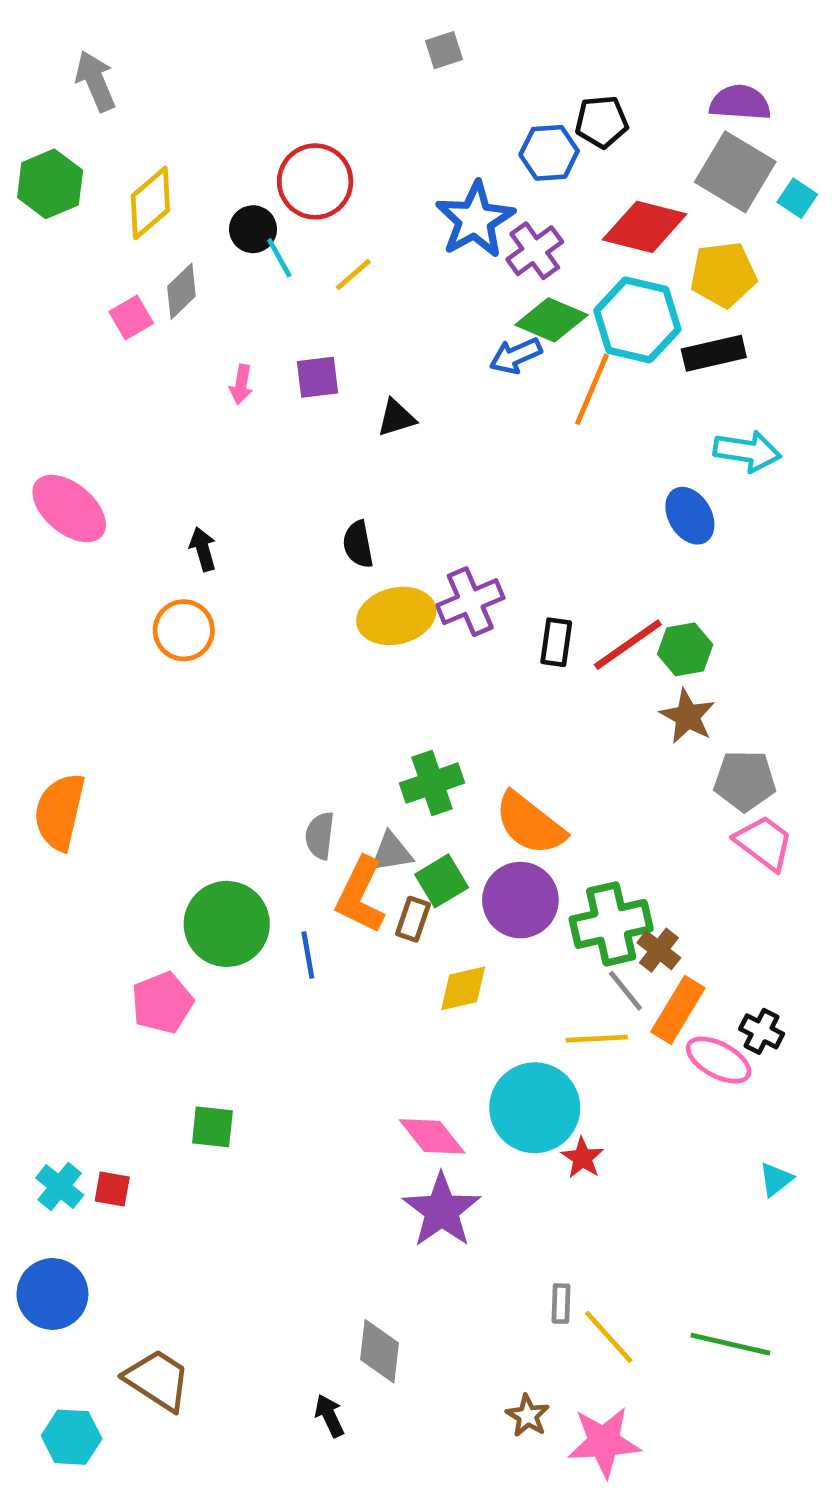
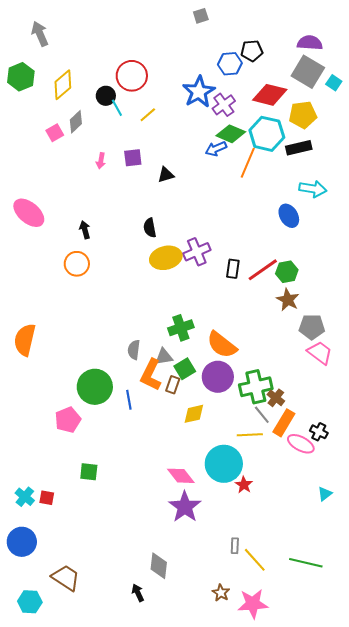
gray square: (444, 50) -> (201, 16), moved

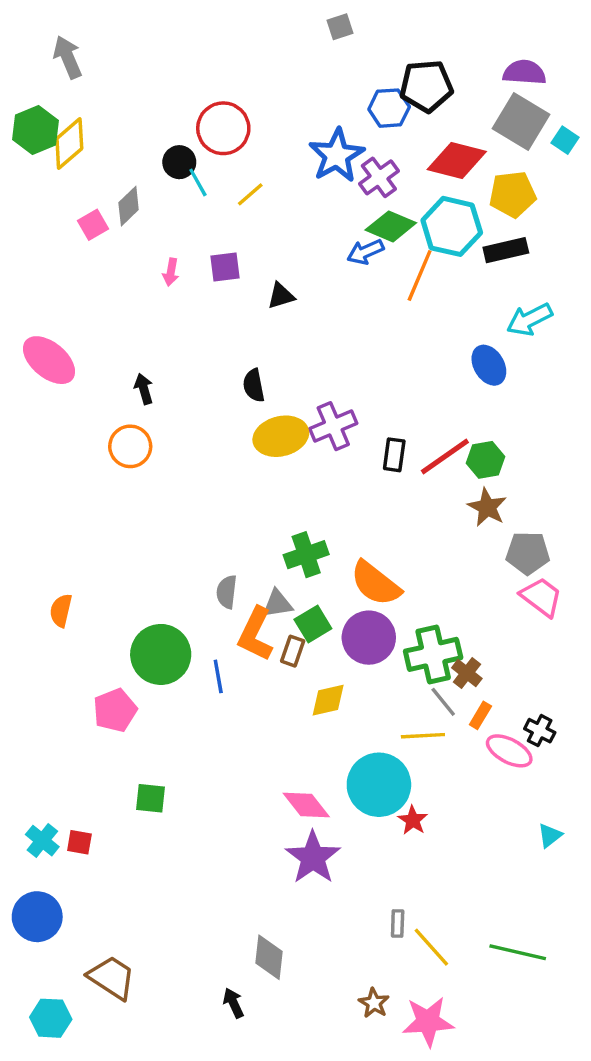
black pentagon: (252, 51) -> (426, 86), size x1.4
yellow diamond: (63, 85) -> (69, 144), moved
cyan arrow: (313, 189) -> (529, 319), turned 144
orange semicircle: (25, 340) -> (61, 610), moved, size x0.6
orange rectangle: (284, 423) -> (480, 715), size x0.6

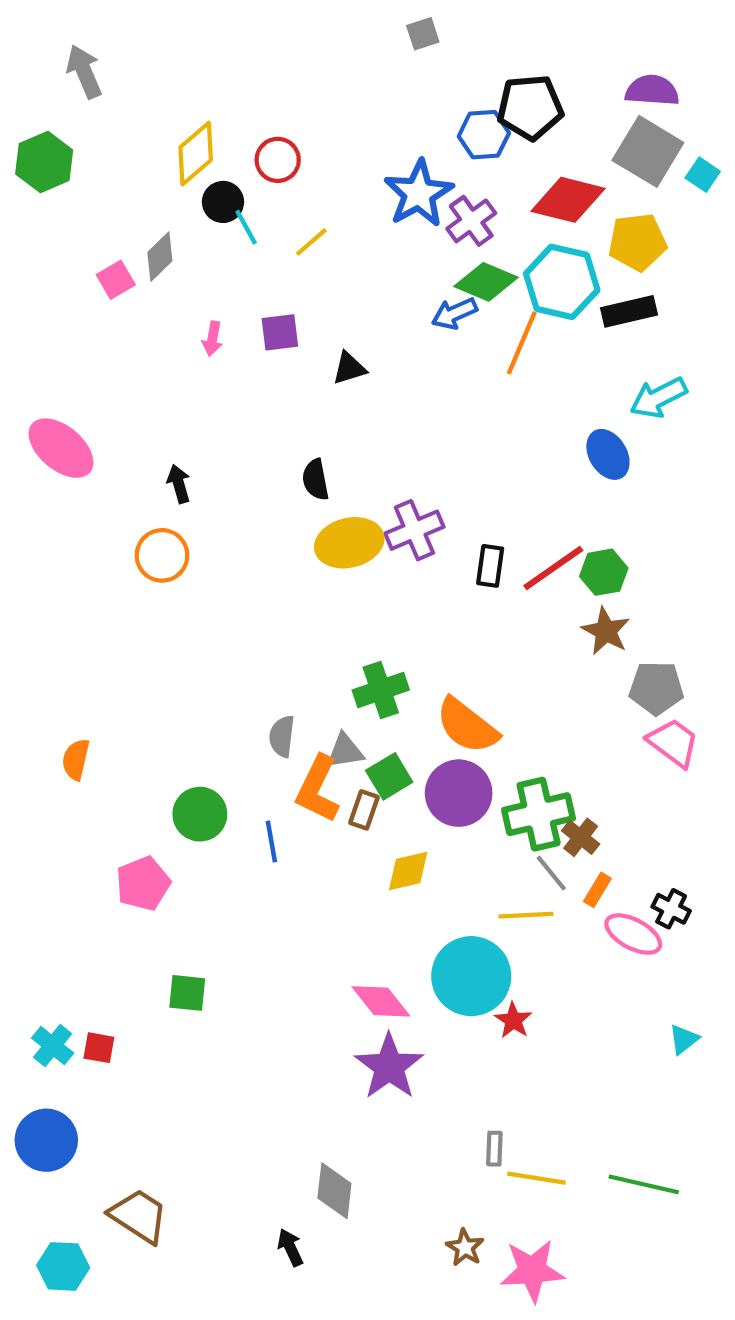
red circle: (223, 128) -> (278, 160), size x0.7
yellow diamond: (69, 144) -> (196, 154), moved
green circle: (161, 654) -> (200, 814), size x0.7
yellow line: (431, 947) -> (536, 1178), turned -39

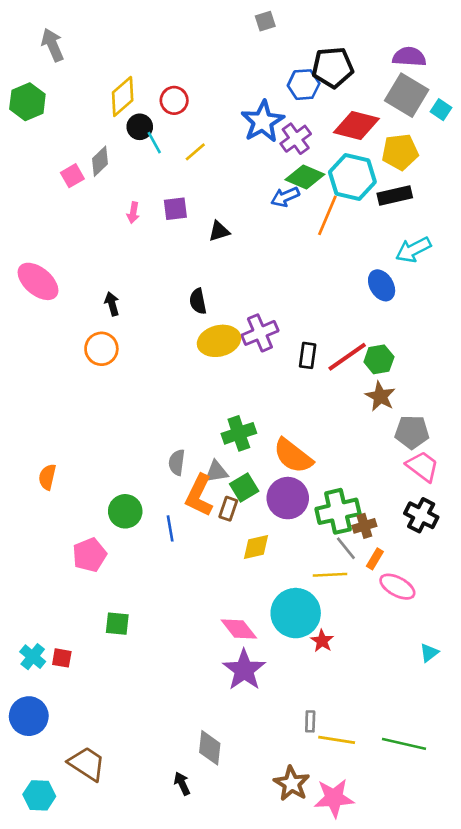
brown cross: (581, 837) -> (364, 526), turned 35
black cross: (671, 909) -> (421, 515), moved, size x1.4
brown star: (465, 1248) -> (292, 783), size x1.5

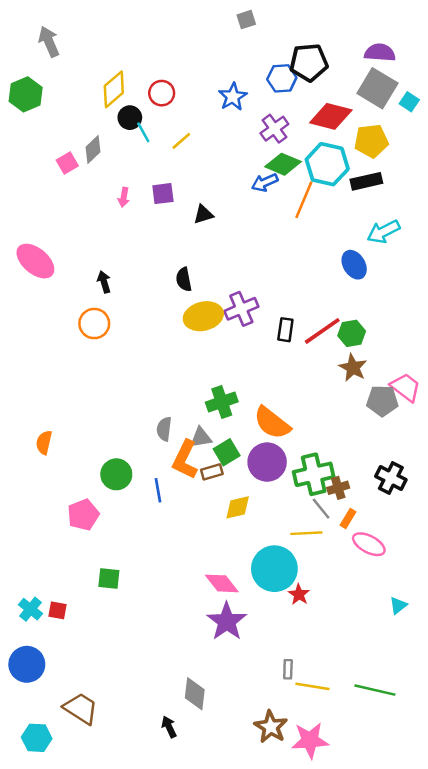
blue star: (263, 122) -> (233, 97), moved, size x0.7
pink trapezoid: (422, 466) -> (406, 387), moved
brown rectangle: (228, 509) -> (212, 472), turned 55

